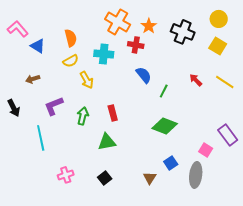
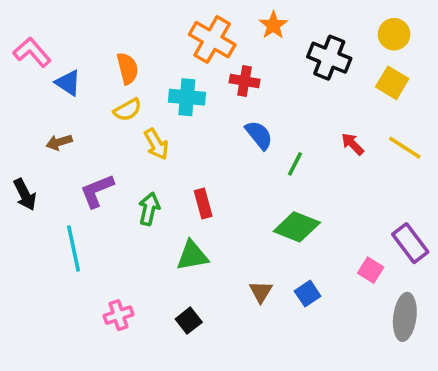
orange star: (149, 26) -> (273, 25), moved
gray ellipse: (196, 175) -> (405, 317), moved
brown triangle: (150, 178) -> (261, 292), moved

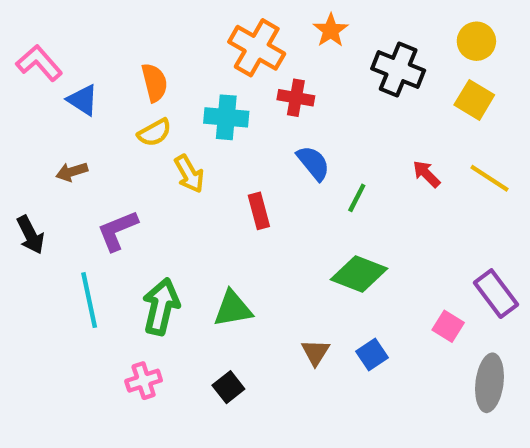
red rectangle: (203, 203) -> (259, 211), moved
green arrow: (149, 209) -> (161, 307), moved, size x1.4

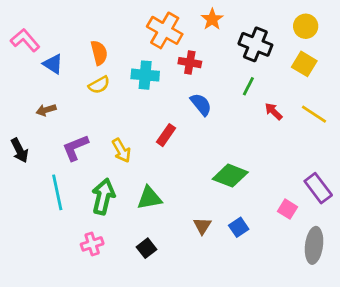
yellow arrow: (189, 174) -> (121, 150), moved
green line: (357, 198) -> (248, 86), moved
red rectangle: (259, 211) -> (166, 135), turned 50

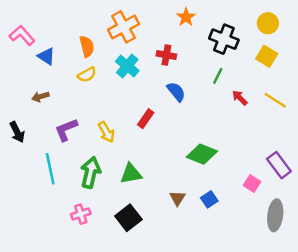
orange cross: (165, 30) -> (124, 27), moved, turned 32
cyan cross: (145, 75) -> (127, 66), turned 35
black square: (147, 248) -> (128, 218), size x1.5

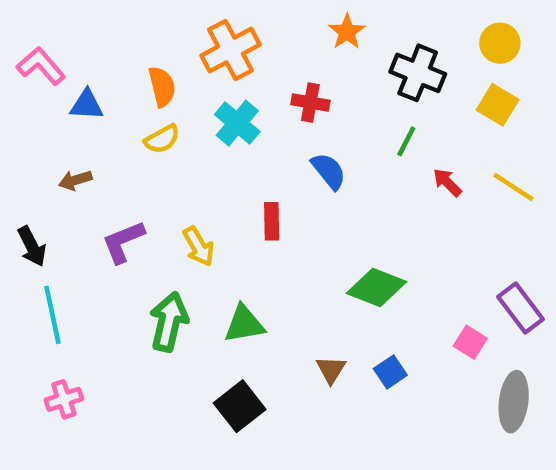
blue triangle: (46, 56) -> (87, 105), turned -30
red rectangle: (146, 119) -> (272, 221), turned -36
cyan line: (50, 169) -> (52, 315), moved
pink cross: (81, 214) -> (64, 399), moved

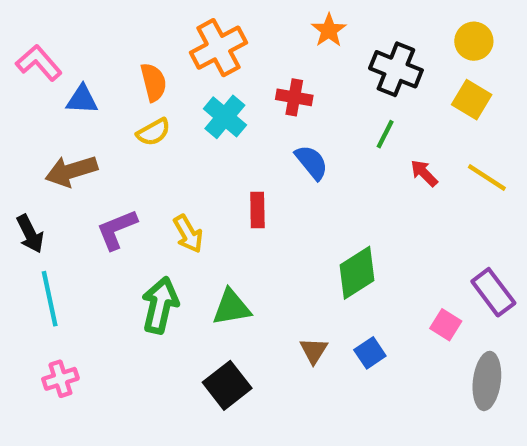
brown arrow: (75, 180) -> (71, 171), size x1.6
green diamond: (377, 287) -> (357, 273), turned -54

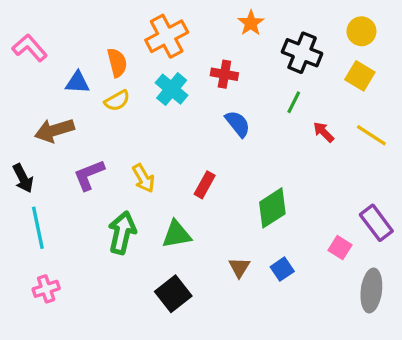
blue triangle: (82, 100) -> (77, 82), moved
red rectangle: (257, 210) -> (205, 185), moved, turned 30

